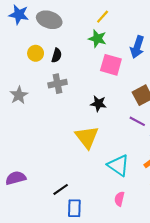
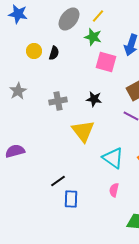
gray ellipse: (49, 20) -> (69, 19), moved, turned -70
gray cross: (58, 84) -> (58, 101), moved
purple semicircle: (16, 178) -> (15, 151), moved

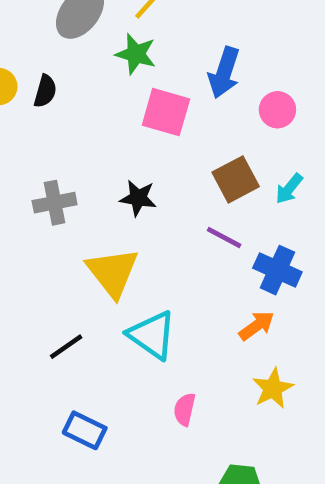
cyan triangle: (113, 158) -> (152, 335), moved
black line: (58, 181) -> (66, 347), moved
blue rectangle: (71, 199) -> (85, 430), turned -66

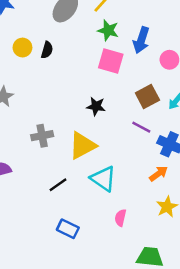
green star: (136, 54) -> (108, 30), moved
gray cross: (55, 203) -> (42, 136), moved
yellow triangle: (113, 272) -> (82, 145), turned 40

